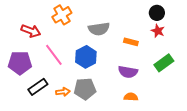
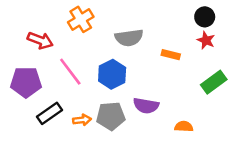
purple semicircle: (128, 72) -> (146, 106), moved
orange semicircle: (131, 97) -> (184, 126), moved

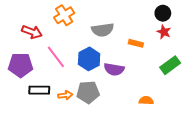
purple semicircle: (146, 106) -> (114, 69), moved
black rectangle: (49, 113) -> (39, 90), turned 36

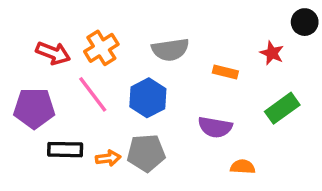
black circle: (163, 13) -> (305, 22), moved
orange cross: (64, 15) -> (101, 48), moved
purple semicircle: (114, 69) -> (215, 127), moved

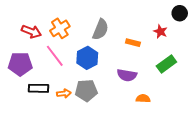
gray semicircle: (170, 50) -> (100, 29), turned -60

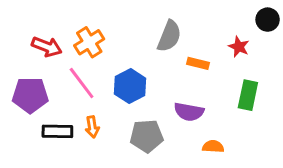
gray semicircle: (100, 29) -> (169, 36), moved
green rectangle: (166, 64) -> (248, 95), turned -42
gray pentagon: (86, 90) -> (147, 136), moved
orange arrow: (64, 93) -> (92, 127), moved, turned 88

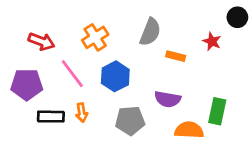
orange cross: (89, 42) -> (95, 37), moved
green rectangle: (248, 95) -> (217, 111), moved
orange semicircle: (213, 147) -> (189, 130), size x1.5

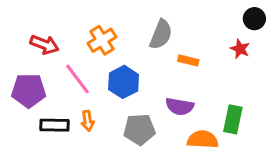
red star: (212, 41) -> (240, 49), moved

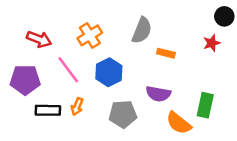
red star: (240, 49) -> (212, 43), turned 30
orange arrow: (88, 121) -> (77, 106), turned 30
orange semicircle: (203, 139) -> (179, 123), turned -144

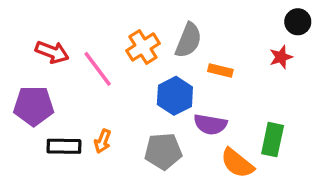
orange cross: (90, 35) -> (143, 47), moved
pink line: (68, 70) -> (98, 69), moved
blue hexagon: (109, 72) -> (175, 96), moved

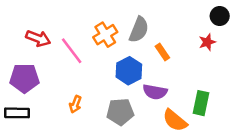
orange rectangle: (220, 71) -> (162, 52), turned 42
black rectangle: (64, 146) -> (17, 113), moved

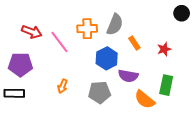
orange cross: (105, 35) -> (87, 29), turned 30
red star: (207, 42) -> (164, 49), moved

